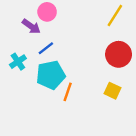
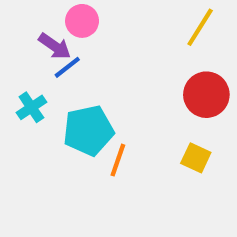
blue line: (46, 48) -> (67, 67), moved

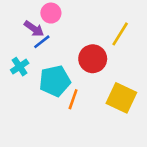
yellow line: (200, 27) -> (120, 34), moved
red circle: (206, 95) -> (93, 59), moved
yellow square: (196, 158) -> (121, 98), size x1.6

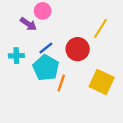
blue line: (42, 42) -> (46, 48), moved
cyan cross: (20, 67) -> (16, 56), turned 32
cyan pentagon: (55, 81) -> (46, 68), turned -30

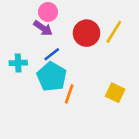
purple arrow: (28, 24) -> (43, 28), moved
red circle: (78, 49) -> (87, 33), moved
yellow square: (102, 82) -> (115, 93), size x0.7

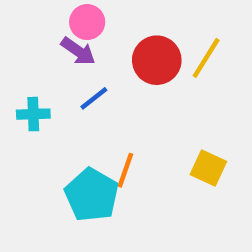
cyan pentagon: (52, 77) -> (92, 195), moved

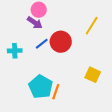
red circle: (157, 60) -> (61, 42), moved
orange line: (125, 170) -> (56, 92), moved

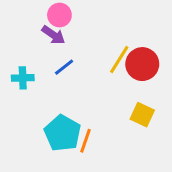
yellow line: (92, 26) -> (119, 59), moved
red circle: (61, 42) -> (142, 64), moved

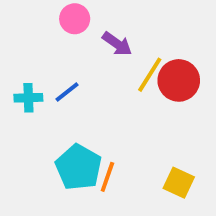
purple arrow: (53, 35) -> (117, 44), moved
blue line: (64, 67) -> (67, 92), moved
yellow square: (142, 115) -> (179, 183), moved

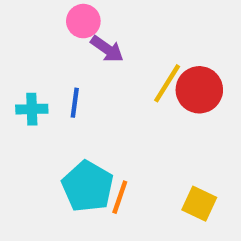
purple arrow: (117, 44) -> (107, 49), moved
blue line: (67, 92) -> (75, 103), turned -44

